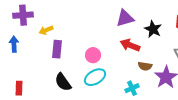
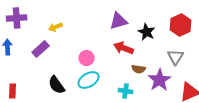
yellow arrow: (46, 30) -> (56, 27), moved
purple rectangle: (57, 49) -> (41, 49), moved, turned 42
cyan cross: (132, 88) -> (126, 91), turned 32

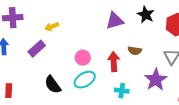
black star: (147, 32) -> (146, 15), moved
red arrow: (124, 48) -> (114, 62), moved, turned 66
brown semicircle: (139, 69) -> (135, 51), moved

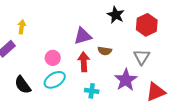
purple triangle: (115, 21) -> (83, 36), moved
yellow arrow: (52, 27) -> (22, 27), turned 120

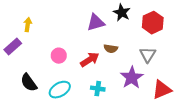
purple triangle: (83, 36) -> (96, 23), moved
red arrow: (84, 62) -> (90, 60), turned 60
cyan ellipse: (55, 80) -> (60, 90), moved

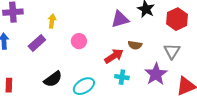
pink circle: (59, 56) -> (79, 41), moved
black semicircle: (29, 83) -> (53, 79), turned -90
cyan cross: (98, 89) -> (122, 77), moved

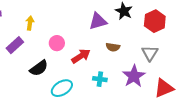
red arrow: (114, 56) -> (81, 56), moved
black semicircle: (53, 79) -> (39, 68), moved

